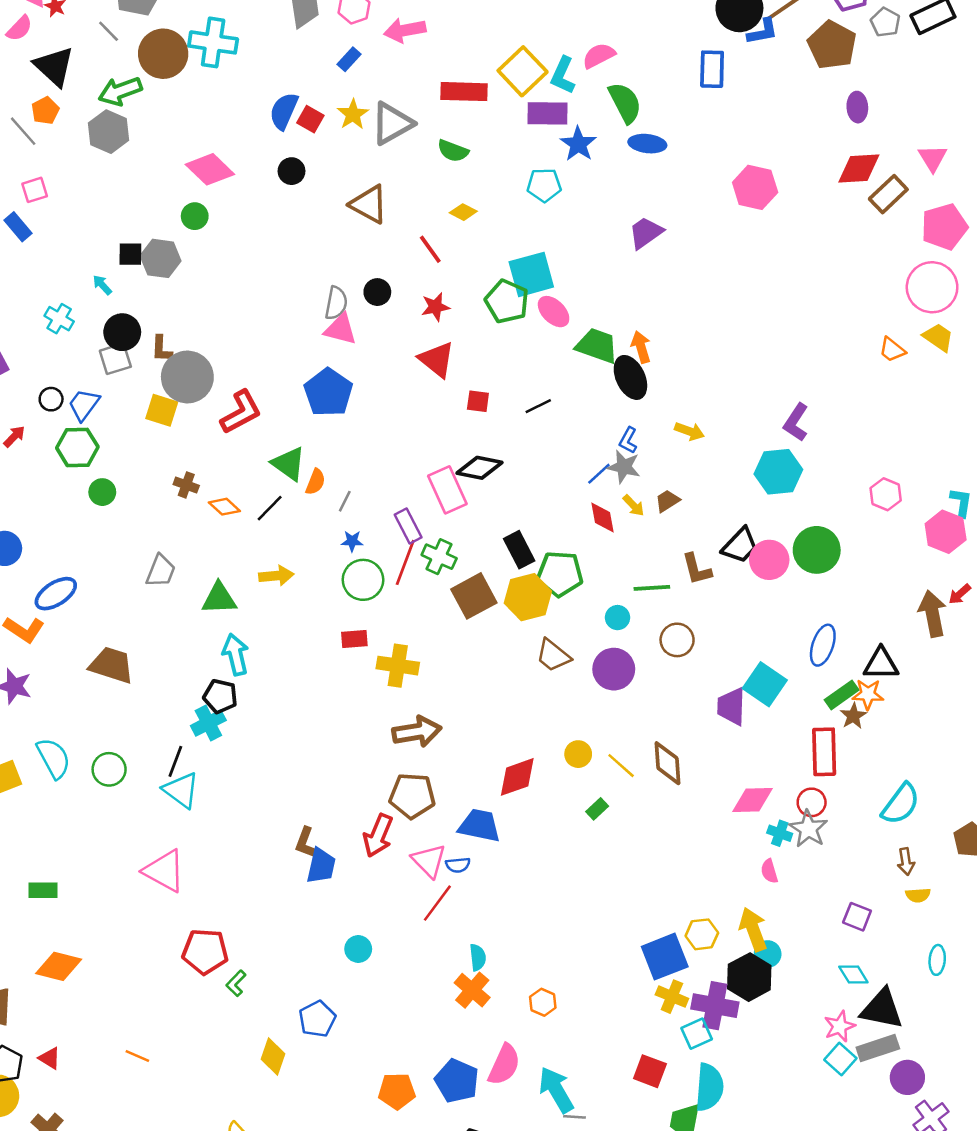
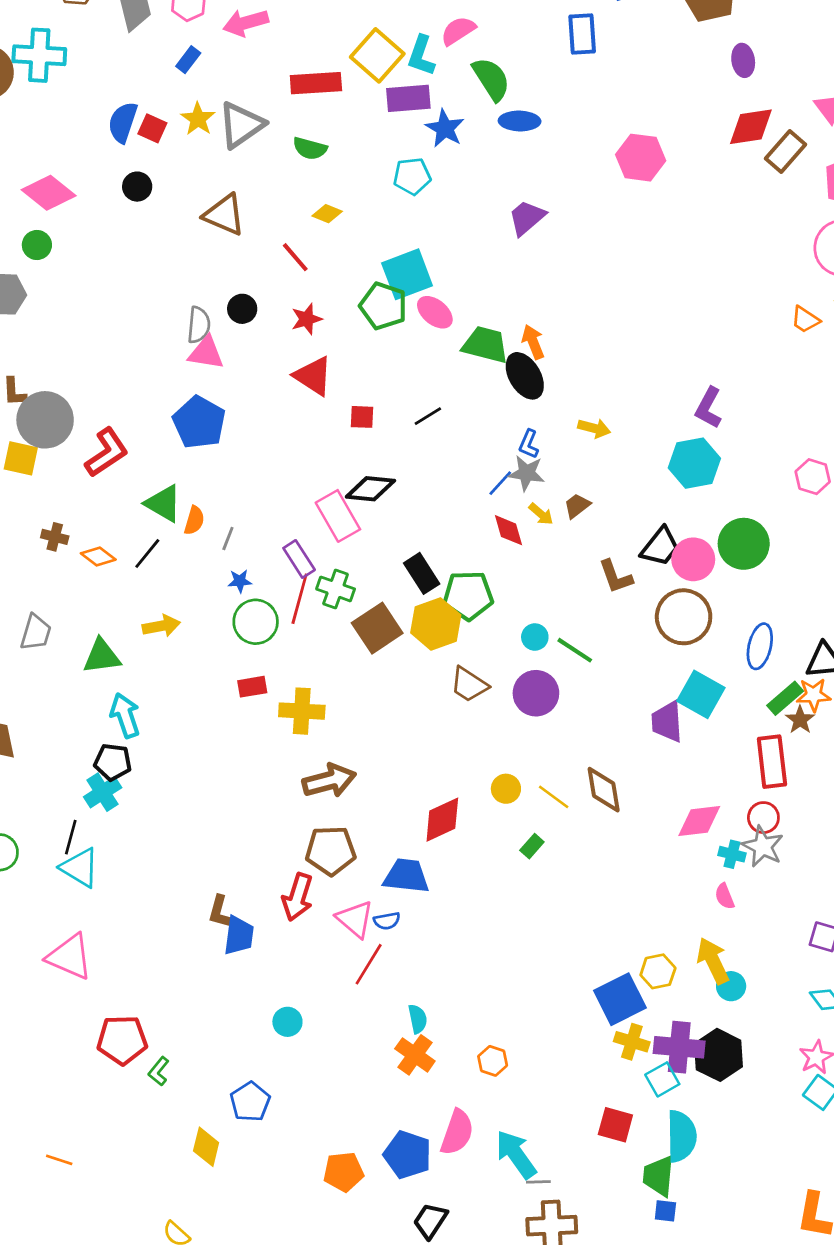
green line: (652, 588) -> (575, 650), moved, turned 42
brown circle: (677, 640) -> (684, 617), moved, size x1.5
black hexagon: (749, 977) -> (719, 1055), moved

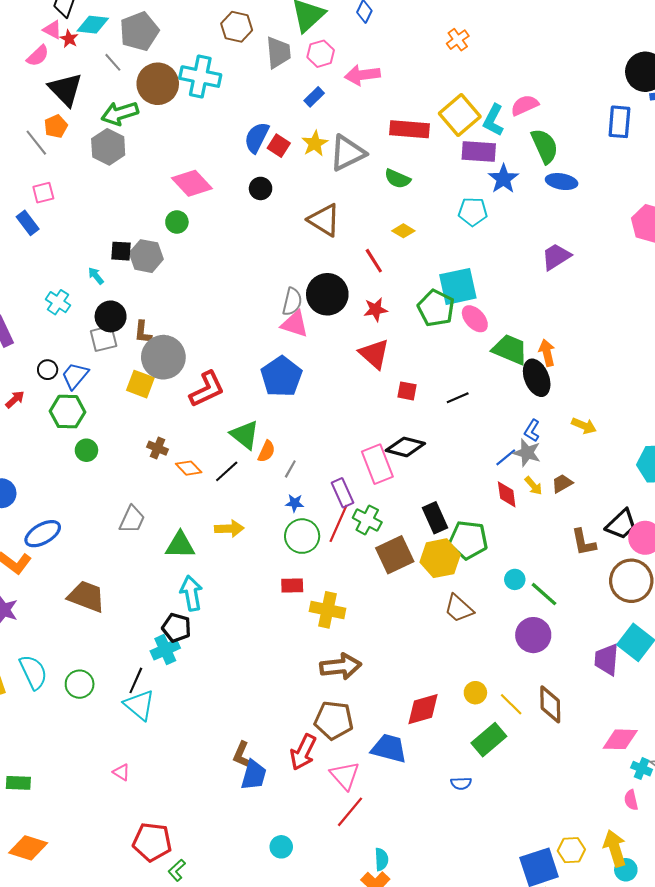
black circle: (242, 309) -> (327, 294), size x1.8
purple circle: (536, 693) -> (533, 635), moved
green rectangle: (532, 846) -> (489, 740), size x1.8
blue semicircle: (387, 921) -> (461, 783), moved
pink triangle: (70, 957) -> (121, 772), size x0.5

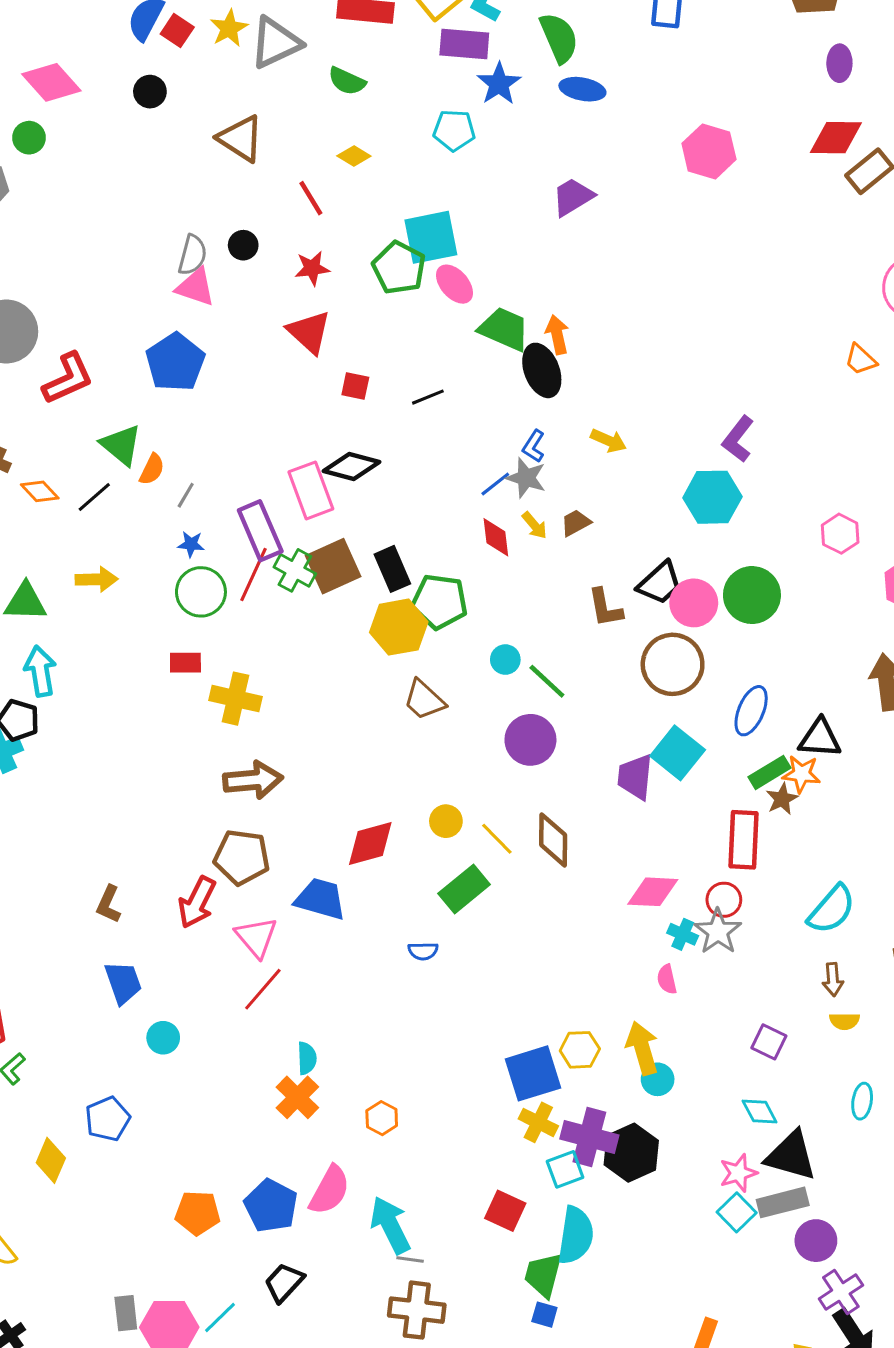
black circle: (327, 294) -> (243, 245), size x0.5
purple rectangle: (343, 493) -> (260, 531), size x1.4
brown square: (395, 555) -> (333, 566), moved
blue trapezoid: (254, 775) -> (123, 983), moved, turned -36

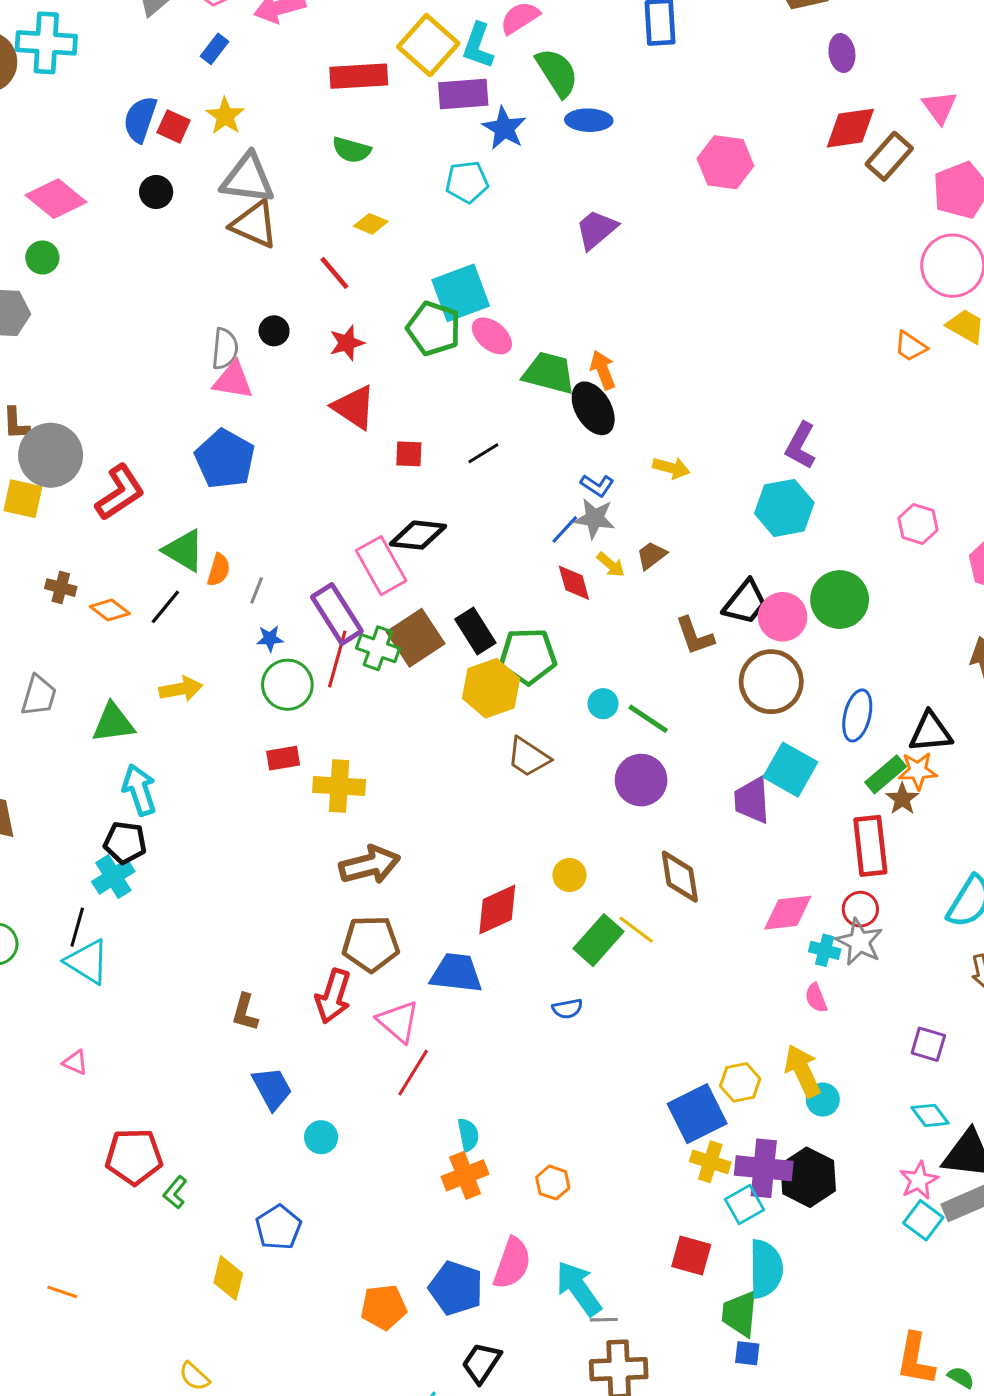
gray triangle: (276, 43) -> (248, 179), moved, turned 42
blue L-shape: (534, 446) -> (597, 485), turned -80
yellow line: (497, 839) -> (636, 930), moved
orange cross: (297, 1097) -> (465, 1175), turned 33

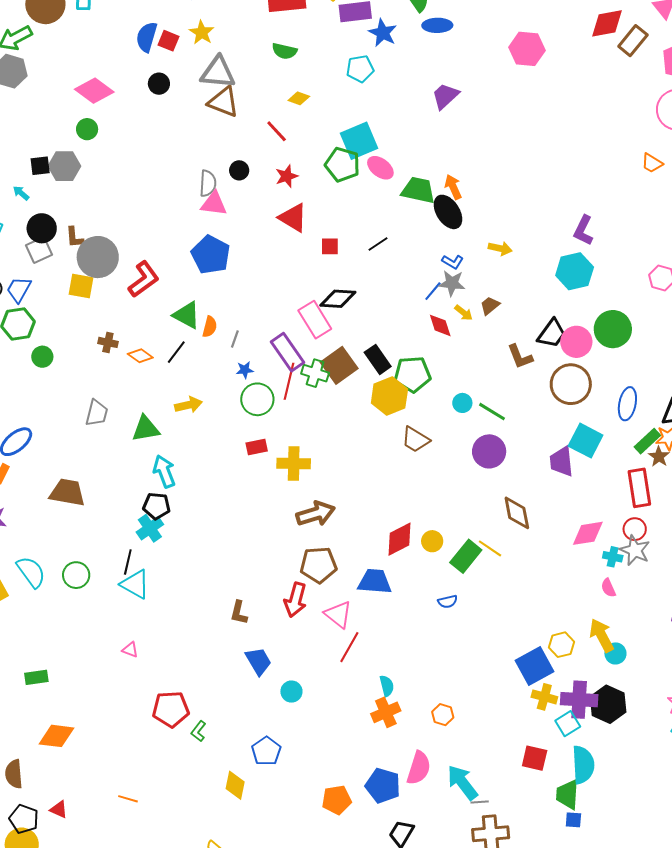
yellow circle: (569, 875) -> (432, 541), moved

